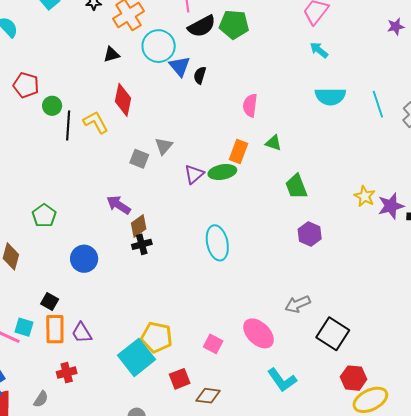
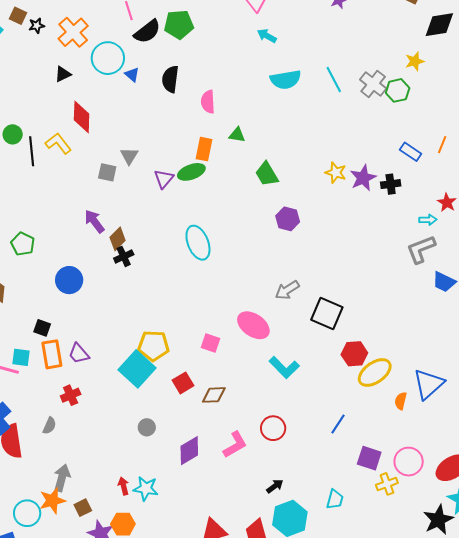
blue triangle: (180, 66) -> (132, 75), size x0.7
black semicircle: (200, 75) -> (170, 79), moved, size x1.5
purple arrow: (119, 205) -> (94, 221), turned 30

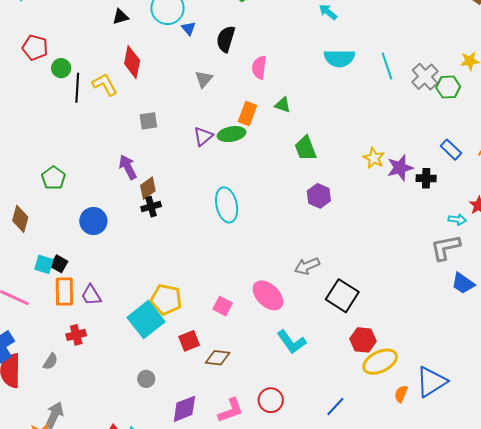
gray triangle: (129, 156) -> (204, 79), moved
gray square: (107, 172) -> (148, 121), turned -30
cyan square: (21, 357) -> (44, 264), moved

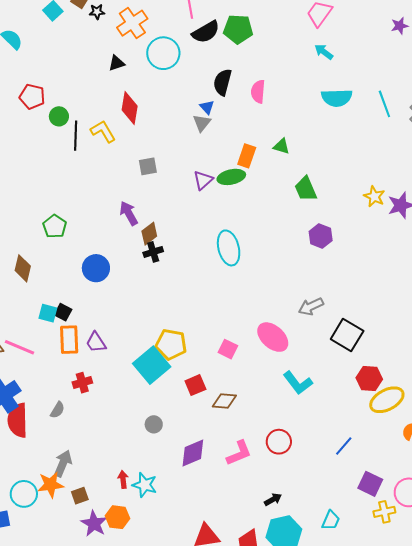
blue triangle: (189, 28) -> (207, 107), moved
pink semicircle: (259, 67) -> (258, 92), moved

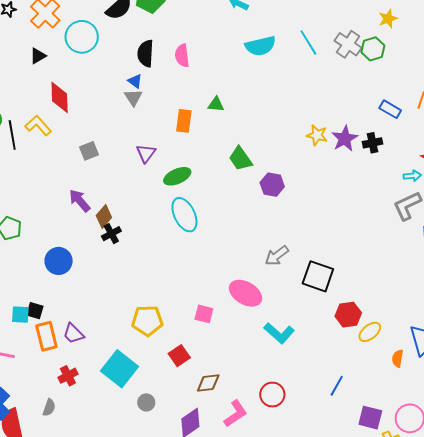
green ellipse: (231, 177) -> (177, 176), moved
green trapezoid: (306, 189) -> (240, 159), moved
cyan square: (152, 365) -> (119, 369), moved
yellow ellipse: (387, 400) -> (370, 332), size x0.7
brown diamond: (224, 401) -> (208, 383), moved

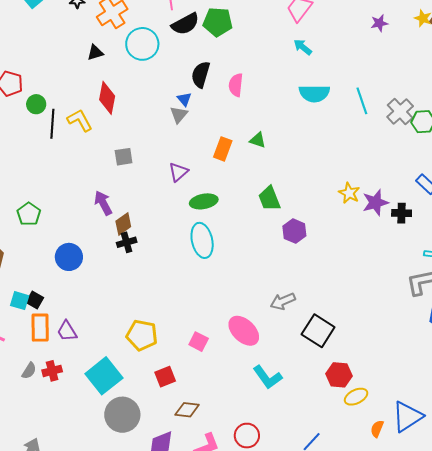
gray circle: (146, 402) -> (122, 415), size x2.0
gray semicircle: (49, 408) -> (29, 371), moved

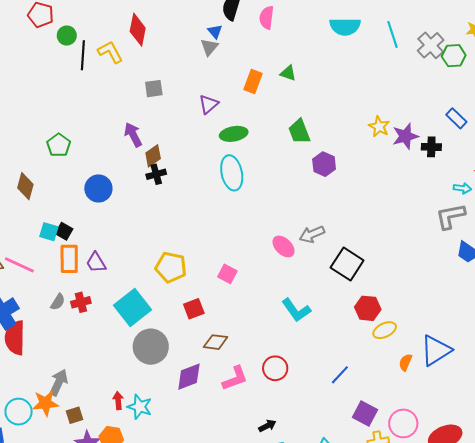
pink ellipse: (244, 331) -> (284, 246), moved, size x0.7

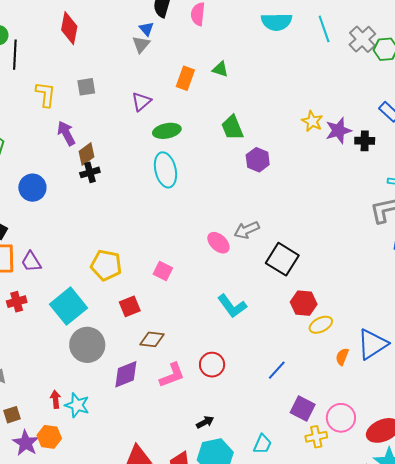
yellow L-shape: (110, 52) -> (46, 94), moved, turned 36

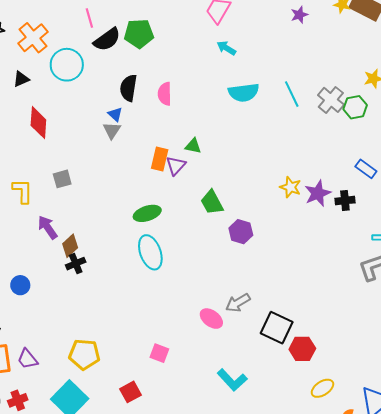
purple triangle: (141, 102) -> (176, 166), moved
blue circle: (32, 188) -> (20, 285), size x0.7
yellow pentagon: (106, 265) -> (84, 354), moved
red hexagon: (304, 303) -> (302, 349), moved

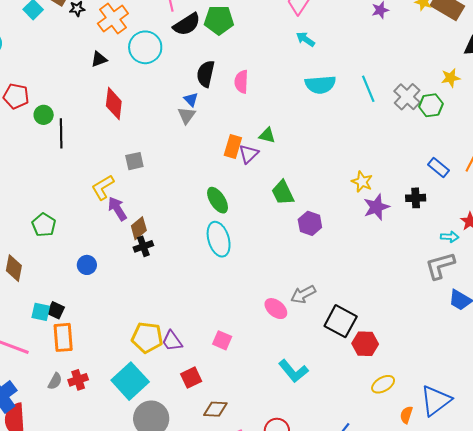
yellow L-shape: (22, 191) -> (103, 187), moved, turned -124
purple star: (318, 193) -> (376, 207), moved
green ellipse: (147, 213) -> (218, 200), turned 72
purple trapezoid: (27, 359) -> (172, 341), moved

